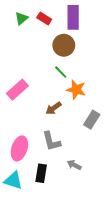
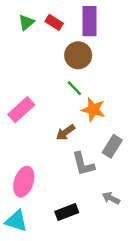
gray L-shape: (51, 141) -> (83, 164), moved
gray arrow: (74, 165) -> (111, 198), moved
black rectangle: (41, 173) -> (67, 212), moved, turned 60

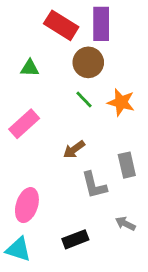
green triangle: (26, 22) -> (30, 68), moved, turned 42
red rectangle: (54, 22) -> (61, 25), size x1.6
orange star: (93, 110) -> (121, 102), moved
gray rectangle: (112, 146) -> (127, 165), turned -45

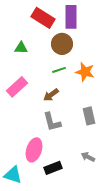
green line: (84, 99) -> (59, 70), turned -64
brown arrow: (74, 149) -> (51, 95), moved
gray L-shape: (94, 185) -> (52, 122), moved
pink ellipse: (27, 205) -> (34, 150), moved

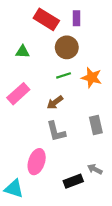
purple rectangle: (71, 17) -> (76, 18), size x0.6
black rectangle: (53, 168) -> (73, 181), moved

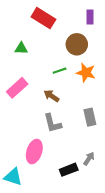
purple rectangle: (76, 18) -> (90, 17), moved
brown circle: (67, 47) -> (77, 44), moved
brown arrow: (55, 102) -> (51, 96), turned 70
gray arrow: (95, 169) -> (89, 159), turned 96

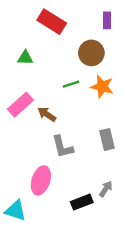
brown arrow: (51, 96) -> (47, 114), moved

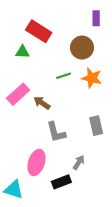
red rectangle: (52, 22) -> (39, 31), moved
gray arrow: (106, 189) -> (79, 162), moved
black rectangle: (82, 202) -> (61, 182), moved

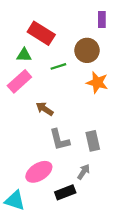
green line: (64, 76) -> (58, 66), moved
pink rectangle: (18, 94) -> (19, 81), moved
gray rectangle: (96, 126) -> (93, 141), moved
pink ellipse: (36, 162) -> (39, 172), turned 40

